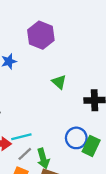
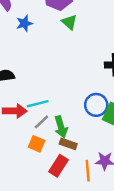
green triangle: (59, 82) -> (69, 22), moved

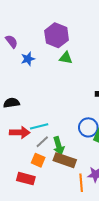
green triangle: (69, 22) -> (66, 58), turned -32
brown rectangle: (68, 144) -> (65, 160), size x1.5
red rectangle: (58, 166) -> (26, 179), moved, turned 72

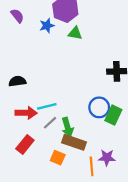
blue star: (28, 59) -> (47, 26), moved
orange square: (38, 160) -> (58, 158), moved
red rectangle: (26, 179) -> (25, 145), moved, turned -66

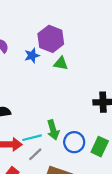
blue circle: (99, 107) -> (74, 142), moved
green arrow: (68, 127) -> (53, 130), moved

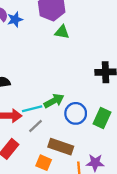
blue star: (32, 56) -> (15, 19), moved
green arrow: (53, 130) -> (54, 101), turned -102

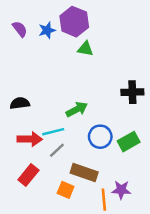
blue star: (15, 19) -> (47, 30), moved
green arrow: (54, 101) -> (77, 109), moved
green rectangle: (102, 118) -> (129, 142), turned 36

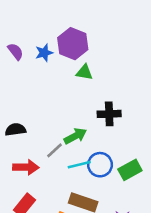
black cross: (132, 92) -> (109, 114), moved
cyan line: (53, 132) -> (79, 165), moved
gray line: (57, 150) -> (54, 150), moved

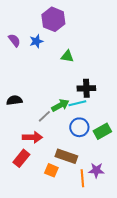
purple hexagon: (73, 44) -> (53, 19), moved
cyan line: (79, 165) -> (77, 103), moved
red arrow: (26, 167) -> (32, 137), moved

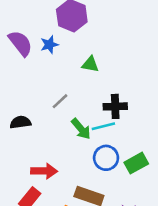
purple semicircle: (14, 40) -> (20, 43), size x1.5
green arrow: (60, 105) -> (81, 129), turned 78
gray line: (44, 116) -> (60, 101), moved

